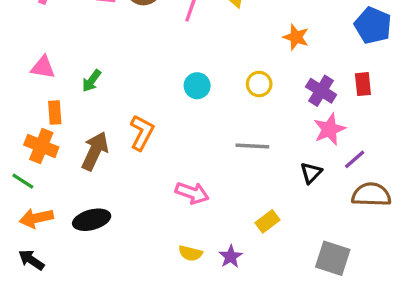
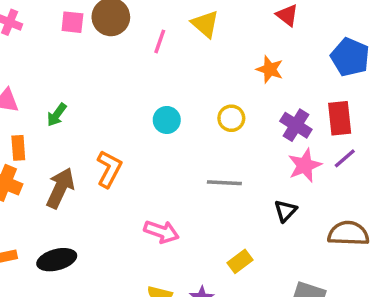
red rectangle: (363, 84) -> (340, 118), size x1.4
purple line: (355, 159) -> (345, 158), moved

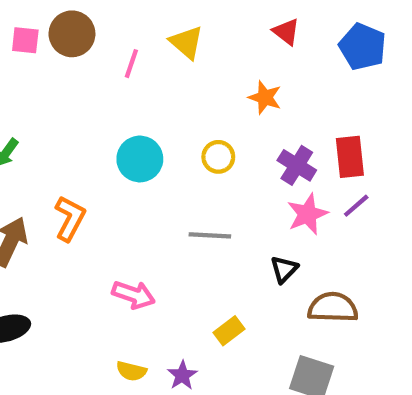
blue pentagon: (350, 57) -> (363, 47), moved
cyan circle: (167, 120) -> (140, 159), size x1.4
brown semicircle: (348, 233) -> (333, 307), moved

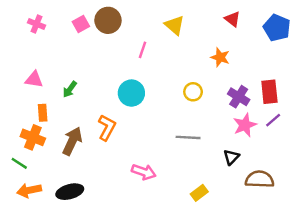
pink square: (25, 40) -> (81, 24), turned -35
pink line: (131, 64) -> (142, 50), moved
cyan circle: (140, 159) -> (131, 93), moved

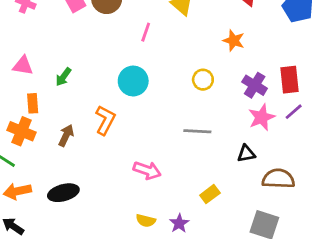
brown arrow: (72, 141) -> (66, 135), size x0.7
black triangle: (231, 157) -> (246, 154), turned 35

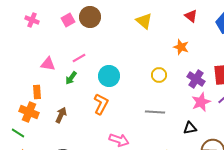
pink line: (146, 32) -> (79, 58), moved, turned 40
pink triangle: (23, 66) -> (48, 64), moved
green arrow: (63, 77) -> (71, 78), moved
orange L-shape: (105, 120) -> (101, 104), moved

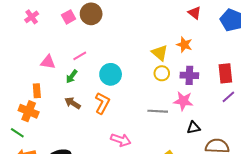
pink cross: (32, 20) -> (32, 17), turned 32
yellow triangle: (144, 21) -> (160, 53), moved
purple cross: (196, 79) -> (189, 75), moved, turned -30
pink star: (201, 102) -> (183, 101), moved, turned 30
brown arrow: (61, 115) -> (73, 103), moved, turned -84

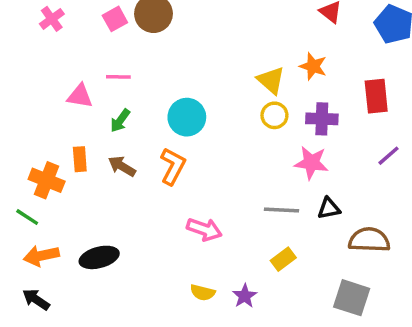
pink line: (80, 56) -> (118, 77), moved, turned 32
red rectangle: (225, 73) -> (376, 96), moved
orange rectangle: (37, 91) -> (80, 159), moved
gray line: (158, 111) -> (282, 210), moved

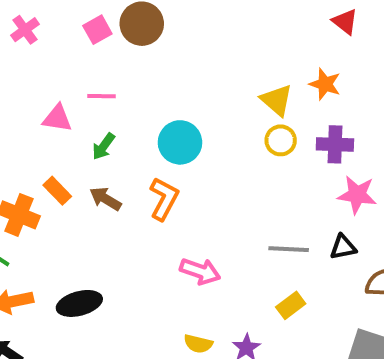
orange rectangle: (80, 159) -> (57, 191), turned -40
pink star: (311, 163) -> (357, 195), moved

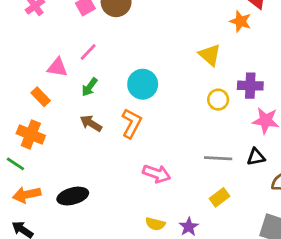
orange star: (325, 84) -> (240, 21), moved
pink line: (101, 96) -> (88, 52), turned -48
yellow circle: (281, 140) -> (218, 100), moved
orange rectangle: (57, 191) -> (41, 97), moved

